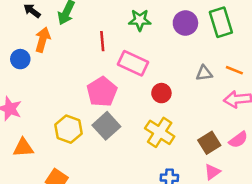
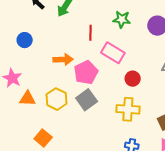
orange arrow: (43, 40) -> (63, 59), moved, turned 66
yellow cross: (160, 132) -> (128, 109), turned -35
orange triangle: (23, 148) -> (27, 99), moved

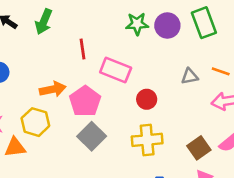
green star: (122, 19) -> (137, 24), moved
yellow hexagon: (57, 99) -> (35, 122), moved

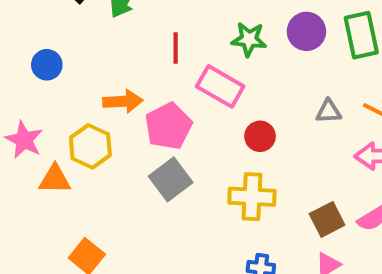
green star: (137, 24) -> (249, 39), moved

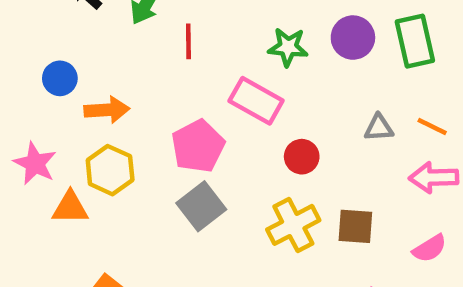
red line: (176, 48) -> (188, 41), moved
orange arrow: (123, 101) -> (107, 110), moved
yellow cross: (252, 197) -> (293, 225), turned -30
brown square: (327, 219) -> (355, 226), moved, turned 32

